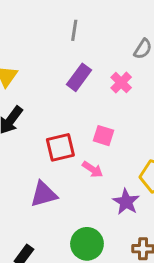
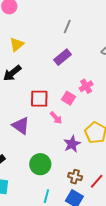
pink cross: (121, 83) -> (86, 86), moved
purple triangle: (44, 194) -> (21, 126), turned 36

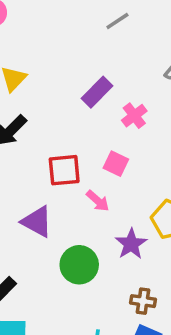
gray line: (67, 26) -> (117, 21), moved, turned 40
pink cross: (86, 86) -> (134, 116), moved
green circle: (40, 164) -> (79, 265), moved

